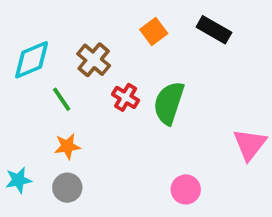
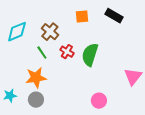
orange square: (154, 32) -> (82, 17), turned 32
green line: (62, 99) -> (42, 53), moved
orange star: (67, 146) -> (36, 78), size x1.5

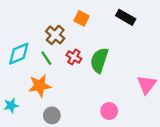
orange square: (82, 17) -> (82, 18), moved, turned 32
cyan diamond: (17, 32) -> (19, 54), moved
gray circle: (36, 100) -> (52, 115), moved

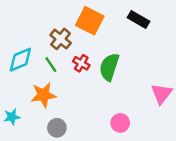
orange square: (82, 18) -> (90, 21), size x1.6

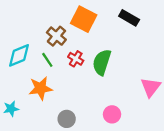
gray circle: (57, 128) -> (67, 119), moved

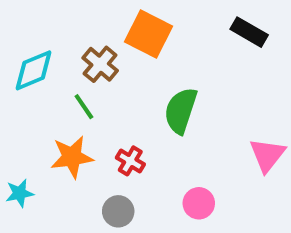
black rectangle: (129, 18) -> (249, 32), moved
cyan diamond: (19, 55) -> (34, 70), moved
red cross: (76, 59) -> (130, 161), moved

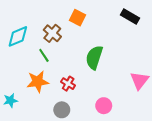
orange square: (148, 34) -> (78, 18), size x0.7

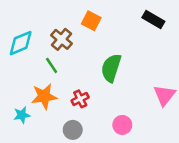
red cross: (68, 84) -> (80, 99), turned 32
cyan star: (10, 100) -> (22, 115), moved

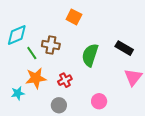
black rectangle: (153, 20) -> (124, 48), moved
brown cross: (62, 39) -> (51, 45), moved, turned -30
green line: (52, 65) -> (32, 53), moved

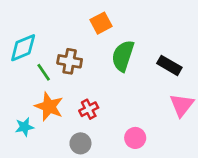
orange square: (74, 17) -> (101, 23), turned 35
green semicircle: (90, 55) -> (123, 56), moved
orange star: (36, 78) -> (49, 106), turned 30

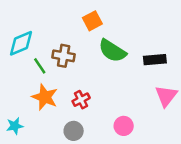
green semicircle: (123, 56) -> (112, 51), turned -76
black rectangle: (169, 65) -> (155, 60), turned -35
cyan star: (24, 127) -> (15, 126), moved

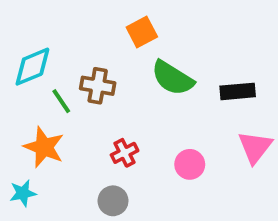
orange star: (45, 97) -> (44, 147), moved
pink circle: (124, 126) -> (190, 164), moved

